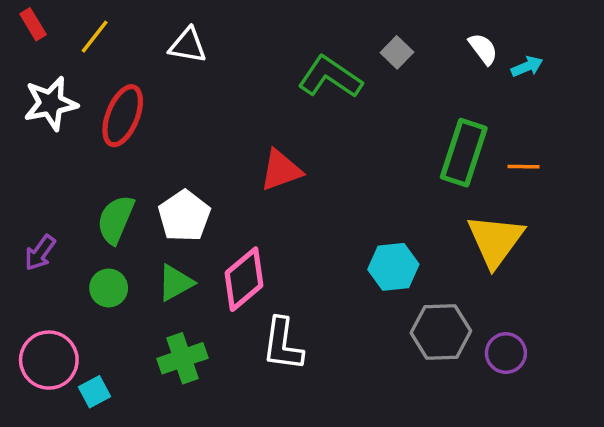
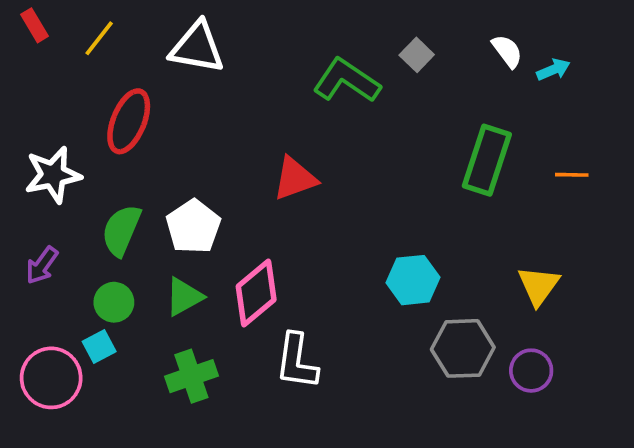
white triangle: (188, 45) -> (197, 47), size x1.4
white star: (51, 103) -> (53, 175), moved
orange line: (524, 167) -> (572, 175), moved
yellow triangle: (495, 241) -> (539, 286), moved, size x0.7
cyan square: (95, 392) -> (99, 347), moved

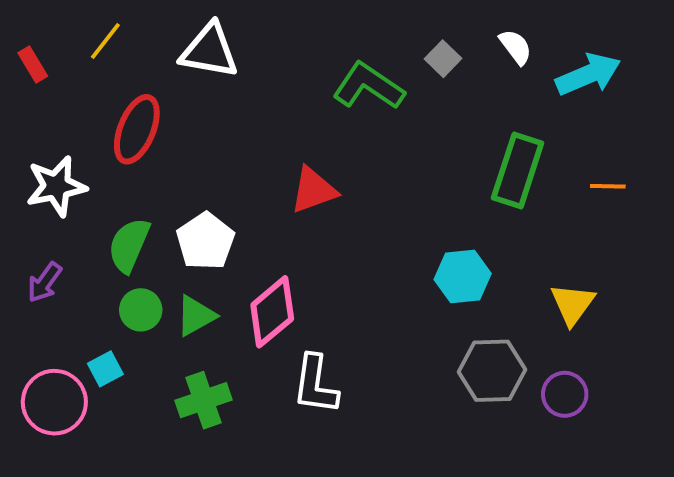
red rectangle: (35, 25) -> (33, 65), moved
white semicircle: (507, 51) -> (516, 47), moved
cyan arrow: (553, 70) -> (588, 74), size x1.8
cyan hexagon: (413, 280) -> (463, 277), moved
green circle: (114, 302) -> (141, 310), moved

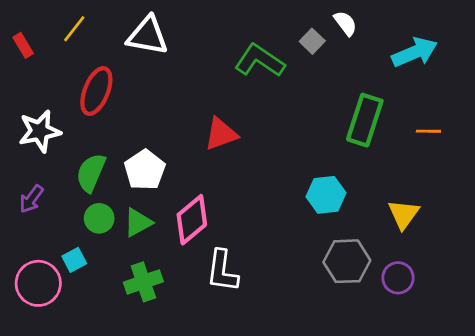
white semicircle: (516, 47) -> (345, 23), moved

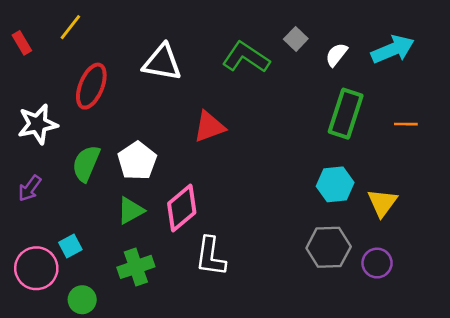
white semicircle: (345, 23) -> (336, 55), moved, turned -105
white triangle: (148, 36) -> (162, 63), moved
cyan hexagon: (326, 195) -> (335, 184), moved
green circle: (99, 218) -> (82, 300), moved

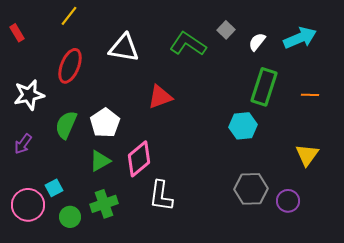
yellow line: (70, 27) -> (69, 16), moved
cyan hexagon: (335, 184) -> (243, 126), moved
yellow triangle: (382, 203) -> (307, 155), moved
green circle: (82, 300) -> (70, 217), moved

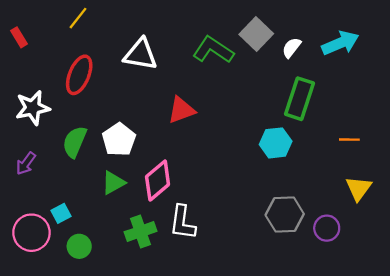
gray square: (226, 30) -> (256, 34), size x1.6
orange line: (310, 95) -> (349, 140), moved
yellow triangle: (307, 155) -> (359, 188), moved
green cross: (104, 204) -> (140, 232), moved

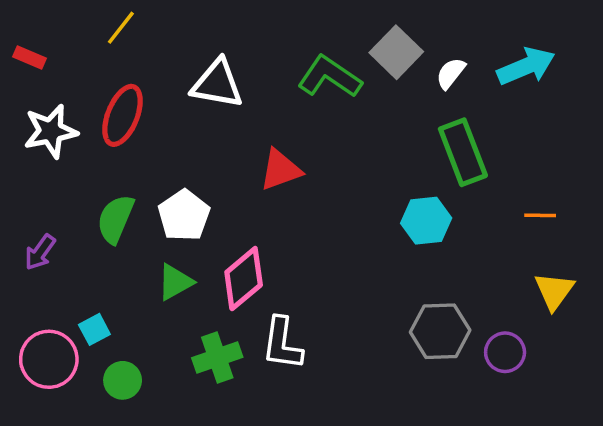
red rectangle: (19, 37) -> (30, 57), turned -36
green rectangle: (299, 99) -> (463, 152), turned -39
white star: (33, 108) -> (51, 131), moved

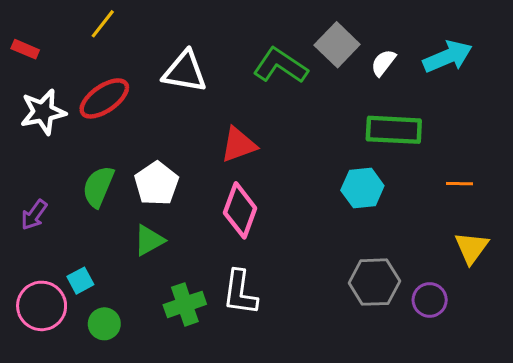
red ellipse: (123, 115) -> (104, 98), turned 33
green rectangle: (463, 152) -> (394, 130), turned -66
pink diamond: (244, 279) -> (240, 210), moved, turned -30

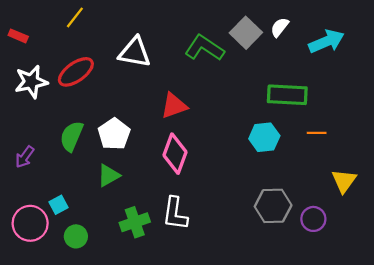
white semicircle: (383, 63) -> (280, 27), moved
orange line: (459, 184) -> (317, 133), moved

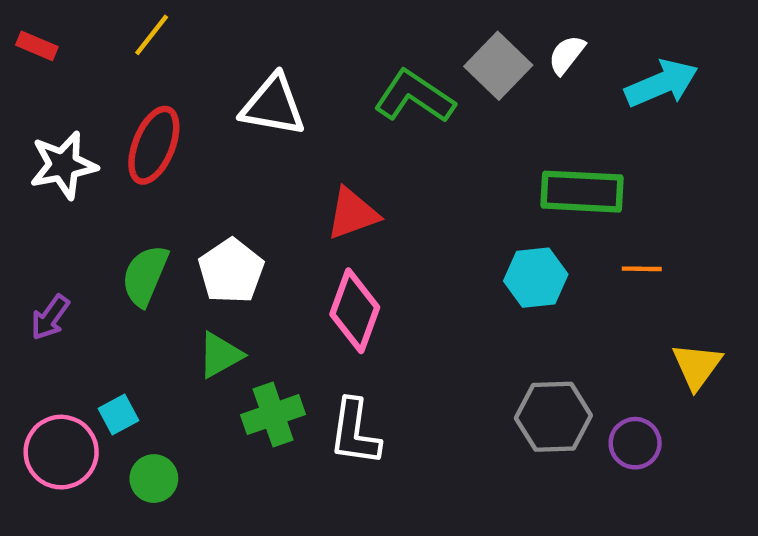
red rectangle: (18, 36) -> (37, 46), moved
red ellipse: (76, 72) -> (154, 145), turned -33
green cross: (135, 222) -> (273, 415), moved

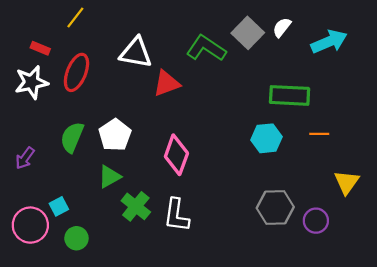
red rectangle: (37, 46) -> (40, 48), moved
red triangle: (353, 214) -> (167, 83), moved
green cross: (273, 415) -> (136, 206), turned -32

